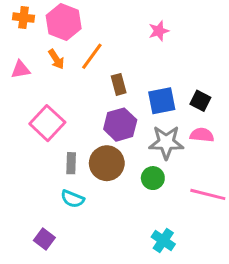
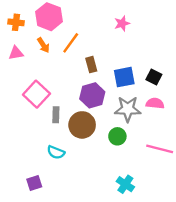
orange cross: (24, 18) -> (16, 22), moved
gray rectangle: (71, 163) -> (56, 115), moved
purple square: (44, 239) -> (34, 183), turned 35

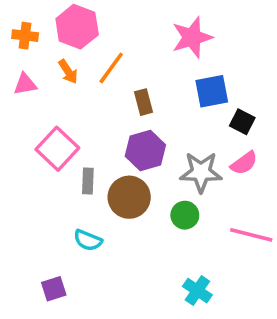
pink star: (122, 23) -> (192, 37), size x1.6
blue square: (124, 77) -> (212, 91), moved
pink semicircle: (155, 103) -> (244, 163), turned 138

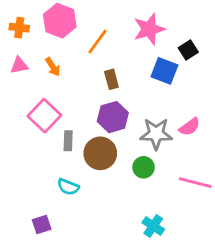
orange line: (111, 68) -> (97, 42), moved
orange arrow: (68, 72) -> (53, 67), moved
blue square: (212, 91) -> (164, 71), turned 32
black square: (242, 122) -> (188, 50), moved, turned 30

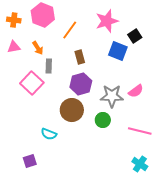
gray rectangle: (68, 141) -> (49, 66), moved
cyan cross: (153, 226) -> (140, 164), moved

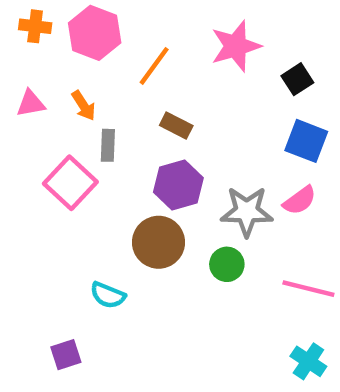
orange cross: (14, 20) -> (35, 26), moved
blue square: (118, 51) -> (306, 141), moved
brown rectangle: (80, 57) -> (176, 125), turned -48

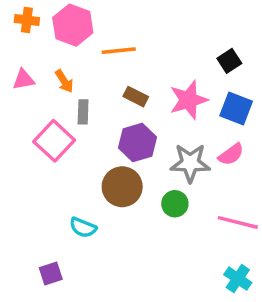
pink star: (236, 46) -> (189, 100), moved
orange line: (154, 66) -> (119, 51), turned 48

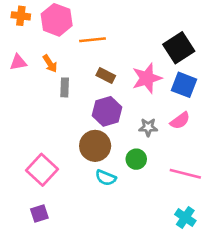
black square: (229, 61) -> (179, 48), size x1.6
pink square: (54, 141) -> (42, 170), moved
gray star: (190, 163) -> (148, 127), size x0.6
cyan semicircle: (83, 228) -> (106, 178), moved

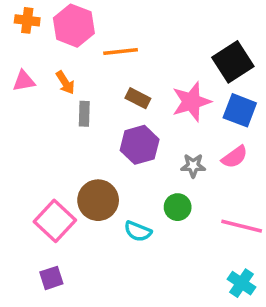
brown circle: (95, 146) -> (98, 200), moved

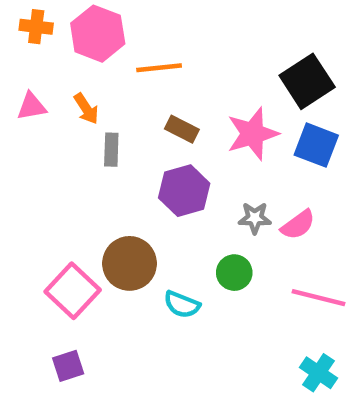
pink semicircle: (235, 157) -> (298, 225), moved

